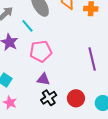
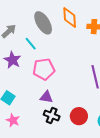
black cross: (49, 98) -> (52, 116), turned -35

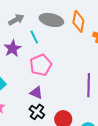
gray ellipse: (43, 23) -> (51, 20), turned -60
pink pentagon: (44, 69) -> (41, 65), turned -30

